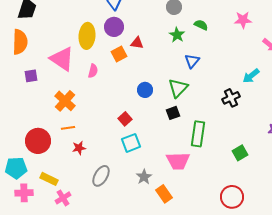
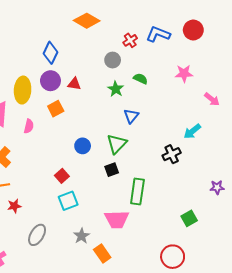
red triangle: (137, 43) -> (74, 84), moved
green square: (240, 153) -> (189, 218), moved

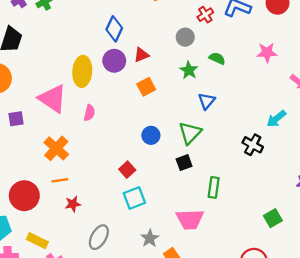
red triangle: (74, 84) -> (141, 55), moved, turned -32
orange square: (56, 109) -> (146, 87), moved
black cross: (172, 154) -> (253, 145), turned -36
green rectangle: (137, 191) -> (214, 187), size x0.7

